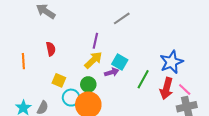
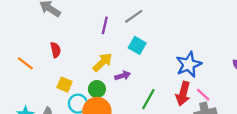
purple line: (95, 41) -> (105, 25), moved
orange line: (23, 61) -> (25, 63), turned -49
cyan square: (120, 62) -> (137, 45), moved
green line: (143, 79) -> (148, 99), moved

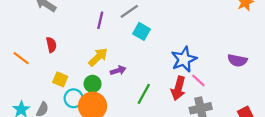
cyan square: (137, 45) -> (142, 31), moved
pink line: (203, 95) -> (198, 80), moved

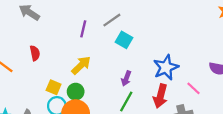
purple arrow: (118, 70) -> (126, 78), moved, turned 128
yellow square: (60, 79) -> (54, 87), moved
pink line: (198, 80) -> (193, 88), moved

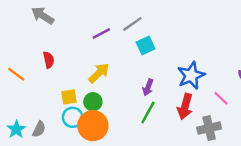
purple line: (83, 29) -> (101, 34), turned 49
cyan square: (124, 40) -> (146, 45), turned 35
yellow square: (54, 87) -> (69, 97), turned -32

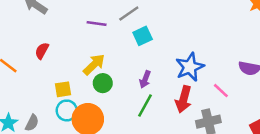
purple line: (101, 34) -> (97, 23), turned 36
red semicircle: (49, 60) -> (42, 51), turned -140
green circle: (93, 102) -> (103, 83), moved

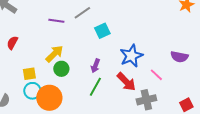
cyan square: (143, 36) -> (102, 31), moved
red arrow: (184, 99) -> (126, 82), turned -60

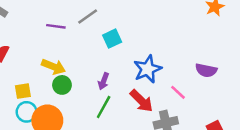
yellow arrow: (54, 54) -> (53, 67), turned 66

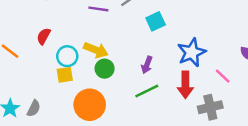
red arrow: (141, 101) -> (185, 85), turned 45
green line: (104, 107) -> (147, 91), turned 35
cyan circle: (27, 112) -> (67, 56), moved

